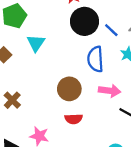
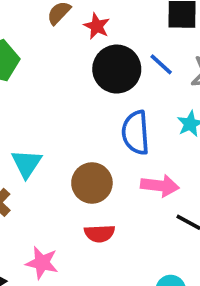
blue line: (111, 30) -> (161, 64), moved
cyan triangle: (36, 43) -> (27, 164), moved

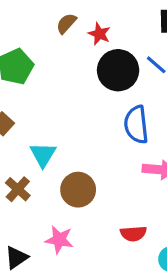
brown circle: (92, 183) -> (78, 190), moved
red semicircle: (99, 233) -> (133, 234), moved

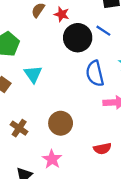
cyan triangle: (43, 155) -> (33, 74), moved
pink star: (59, 240) -> (52, 159), turned 30

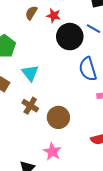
brown cross: (19, 128) -> (30, 106), moved

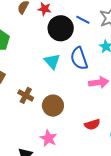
cyan triangle: (30, 73) -> (52, 61), moved

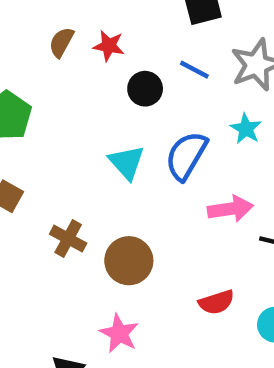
black circle: (61, 28) -> (145, 89), size x0.6
blue semicircle: (79, 58) -> (186, 156), turned 50

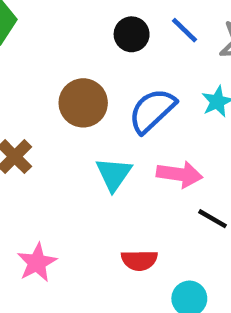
cyan triangle: (127, 162) -> (114, 174), moved
brown circle: (129, 261) -> (83, 103), moved

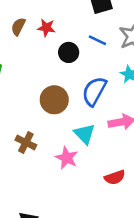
pink star: (37, 263) -> (67, 158), moved

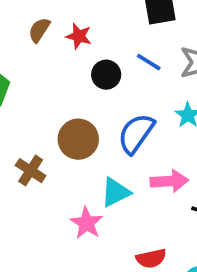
cyan triangle: (84, 134) -> (115, 192), turned 40
brown cross: (26, 142) -> (31, 171), moved

